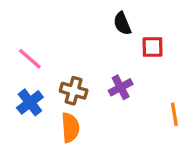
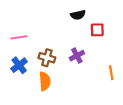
black semicircle: (122, 24) -> (78, 15), turned -80
pink line: (30, 59) -> (19, 37), turned -49

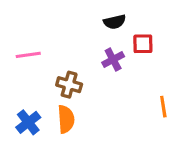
purple cross: (77, 56) -> (113, 60), moved
blue cross: (19, 65) -> (28, 122), moved

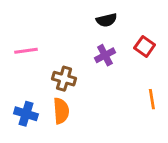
red square: (143, 44) -> (145, 46), moved, turned 36
blue cross: (28, 122) -> (26, 114), turned -35

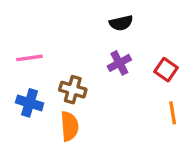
red square: (145, 46) -> (166, 70), moved
blue cross: (26, 114) -> (30, 103), moved

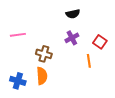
blue cross: (30, 103) -> (18, 81), moved
orange line: (173, 113) -> (89, 61), moved

